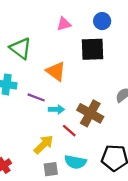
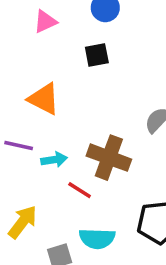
black square: (92, 49) -> (97, 55), size x0.6
yellow arrow: (44, 145) -> (23, 222), moved

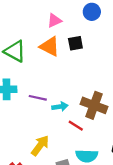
black square: (97, 55) -> (75, 43), moved
orange triangle: (44, 99) -> (50, 47), moved

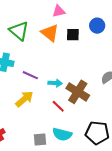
blue circle: (92, 12) -> (97, 26), moved
cyan arrow: (60, 107) -> (55, 83), moved
yellow arrow: (40, 145) -> (24, 99), moved

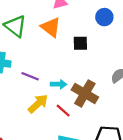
black square: (73, 35) -> (80, 43), moved
yellow arrow: (24, 99) -> (38, 104), moved

